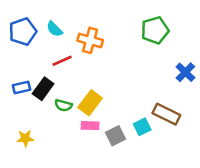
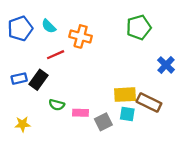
yellow rectangle: (90, 103) -> (125, 95), moved, turned 50
green semicircle: (63, 105) -> (57, 105), moved
cyan square: (142, 127) -> (127, 114), turned 35

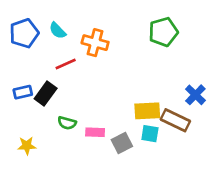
blue cross: (166, 65) -> (195, 95), moved

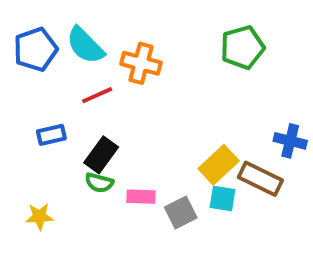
cyan semicircle: (58, 31) -> (85, 45), size x1.5
blue rectangle: (23, 92) -> (51, 135), moved
black rectangle: (46, 93) -> (101, 155), moved
blue cross: (195, 95) -> (290, 141), turned -30
yellow rectangle: (147, 111) -> (219, 165), turned -40

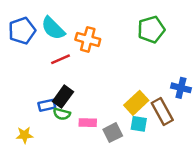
blue rectangle: (51, 135) -> (47, 105), moved
brown rectangle: (260, 179) -> (162, 111), turned 35

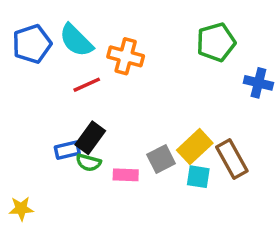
blue cross: (181, 88) -> (258, 83), moved
gray square: (113, 133) -> (161, 159), moved
yellow star: (24, 135) -> (21, 209), moved

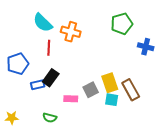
blue pentagon: (32, 44) -> (18, 64), moved
red line: (87, 85) -> (49, 48), turned -63
yellow rectangle: (195, 147) -> (110, 83), turned -66
green semicircle: (88, 163) -> (50, 118), moved

